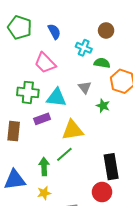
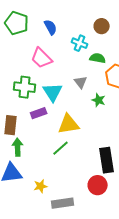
cyan triangle: (56, 98) -> (53, 92), turned 50
green arrow: (44, 167) -> (18, 147), moved

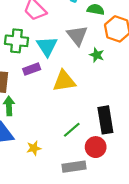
gray triangle: (81, 82) -> (77, 35), size x1.5
green line: (61, 148) -> (72, 130), moved
gray rectangle: (63, 203) -> (74, 167), moved

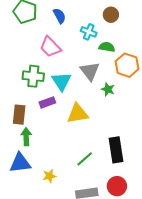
red circle: (96, 147) -> (117, 186), moved

